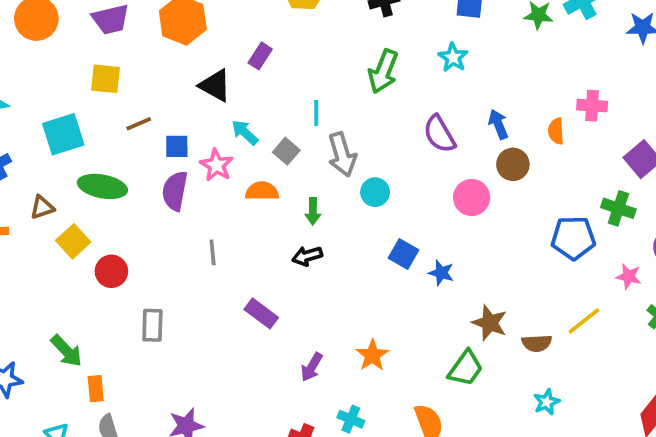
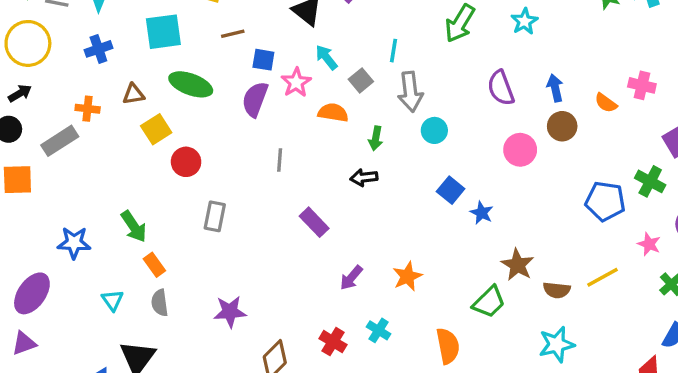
orange semicircle: (556, 131) -> (606, 103), turned -60
orange rectangle: (96, 389) -> (154, 265), turned -40
cyan star: (547, 402) -> (557, 344), size x1.5

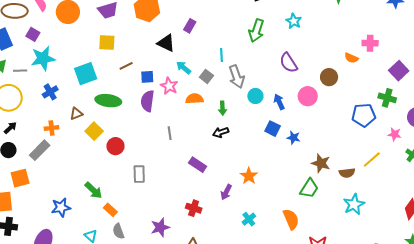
blue arrow: (555, 88) -> (279, 102), moved
orange star: (407, 276) -> (249, 176), moved
cyan cross: (379, 330) -> (249, 219), turned 32
red cross: (333, 342) -> (194, 208), moved

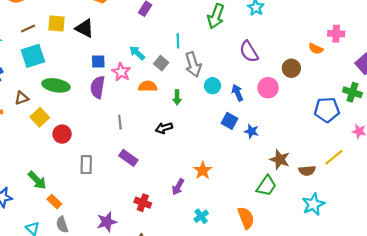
black triangle: (166, 43) -> (85, 28), moved
brown line: (126, 66) -> (28, 28), moved
black arrow: (221, 132) -> (164, 128), moved
purple rectangle: (198, 165) -> (128, 158), moved

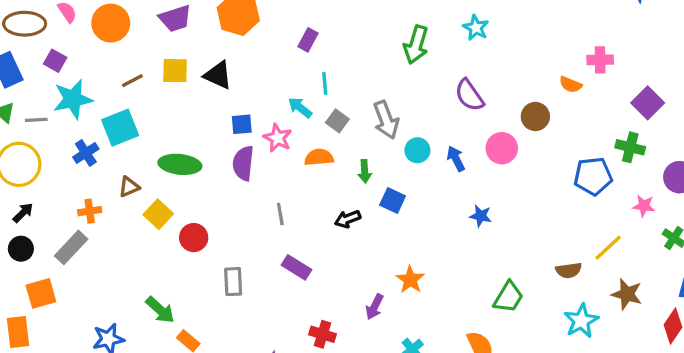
cyan line: (178, 41) -> (325, 83), moved
cyan square: (33, 56) -> (120, 128), moved
blue square: (230, 121) -> (393, 200), moved
brown star: (280, 159) -> (627, 294), moved

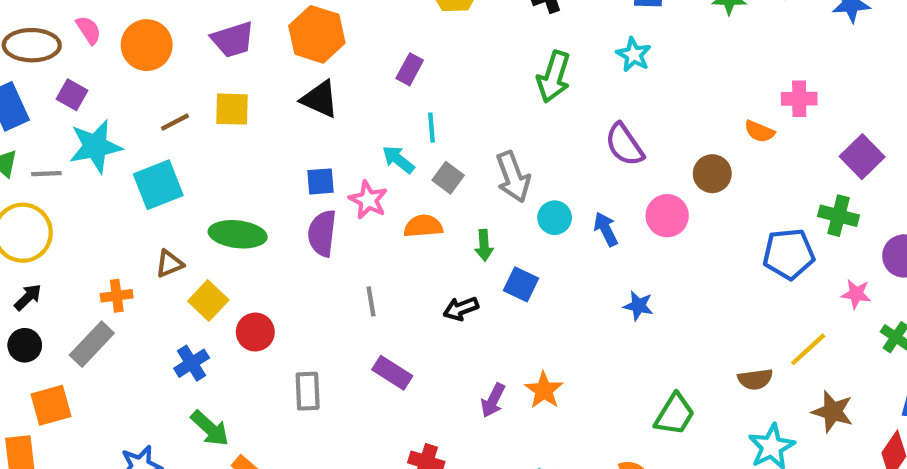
black triangle: (218, 75) -> (320, 99), moved
blue cross: (86, 153) -> (192, 363), moved
purple arrow: (375, 307) -> (493, 400), moved

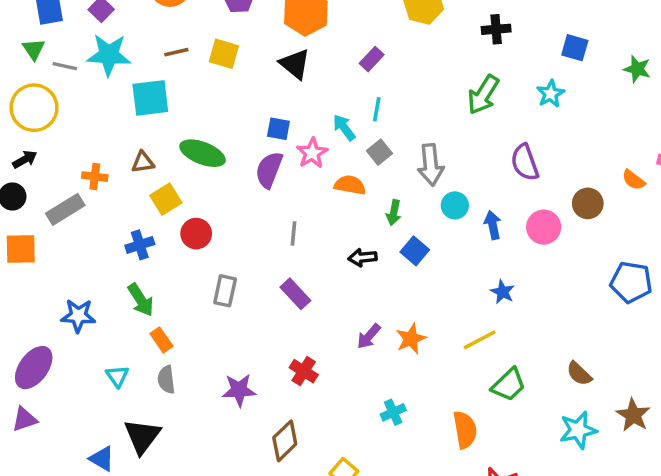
yellow line: (808, 349) -> (480, 340), moved
brown semicircle: (755, 379) -> (579, 374), turned 36

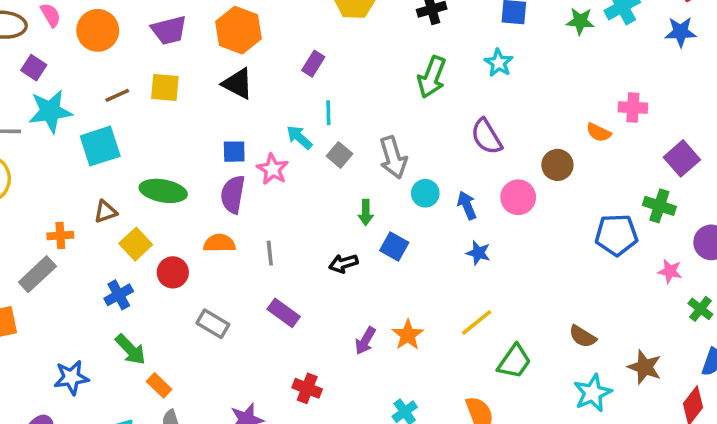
orange semicircle: (350, 185) -> (219, 243), moved
gray rectangle: (225, 291) -> (213, 324), turned -60
blue star: (503, 292) -> (478, 253), moved

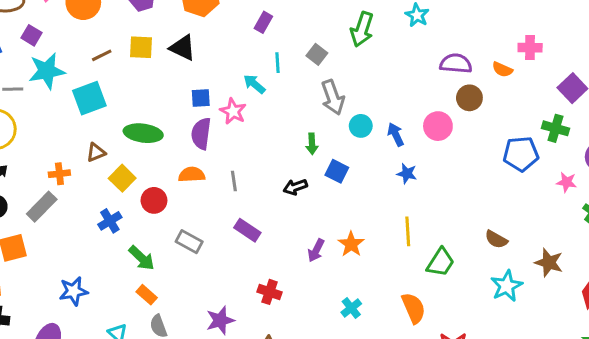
black triangle: (238, 84) -> (183, 48), moved
purple semicircle: (486, 137) -> (456, 63), moved, turned 128
gray square: (340, 155) -> (317, 54), moved
yellow line: (477, 322) -> (408, 231), turned -52
green arrow: (130, 349) -> (142, 258), moved

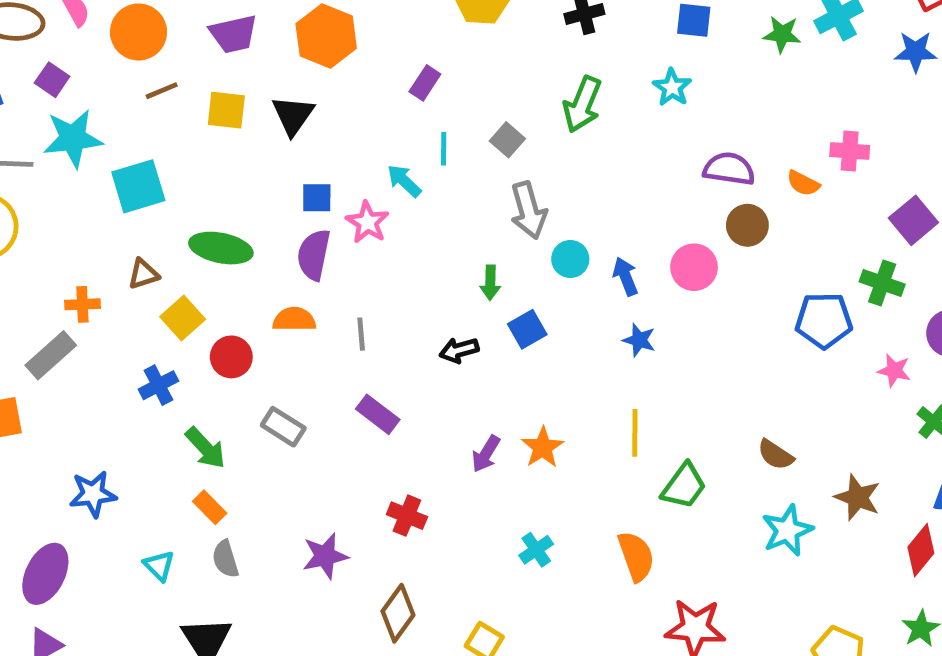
black triangle: (183, 48) -> (293, 115), turned 36
brown line: (102, 55) -> (162, 91), moved
blue square: (337, 171) -> (527, 329), turned 30

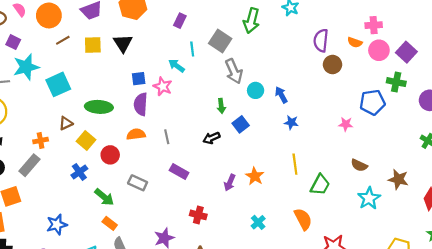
gray square: (507, 140) -> (220, 41), size x1.5
purple semicircle: (729, 169) -> (321, 40), turned -85
pink circle: (694, 267) -> (379, 50), moved
pink star: (894, 371) -> (346, 124), moved

